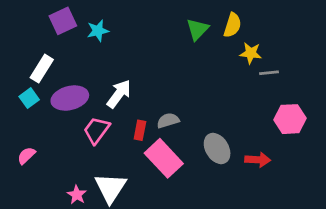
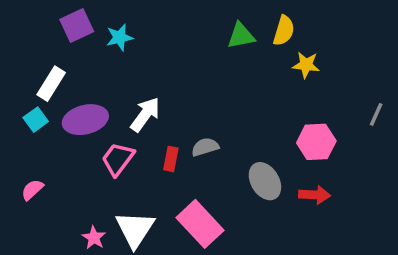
green triangle: (197, 29) -> (241, 36), turned 35
gray line: (269, 73) -> (376, 114), moved, turned -60
pink hexagon: (290, 119) -> (316, 142), moved
pink rectangle: (164, 158) -> (200, 224), moved

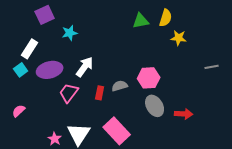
cyan star: (120, 37) -> (70, 33), moved
gray line: (376, 114) -> (212, 67), moved, turned 56
pink hexagon: (316, 142) -> (149, 78), moved

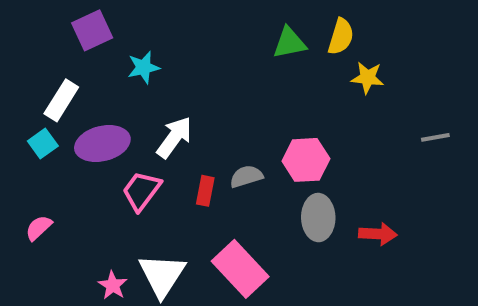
gray ellipse: (155, 106) -> (318, 218), turned 30

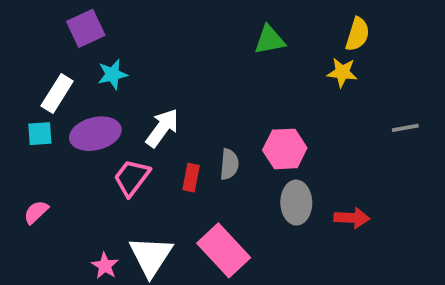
yellow semicircle: (341, 37) -> (358, 34), moved
cyan star: (144, 67) -> (113, 74), moved
cyan square: (43, 144) -> (40, 134), turned 32
gray semicircle: (246, 176) -> (229, 164), turned 112

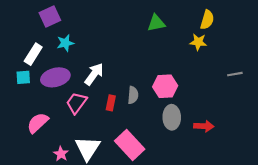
pink semicircle: (36, 212) -> (38, 123), moved, size x1.5

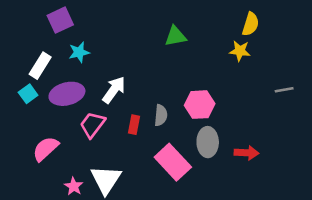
green triangle: (156, 23) -> (175, 36), moved
cyan square: (23, 77) -> (28, 94), turned -32
pink rectangle: (130, 145) -> (173, 162), moved

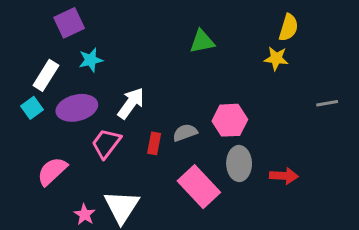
gray semicircle: (161, 115) -> (185, 133), turned -115

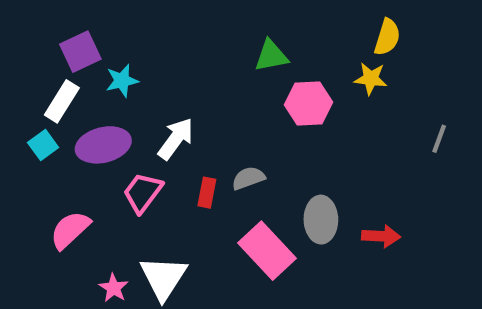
purple square: (69, 23) -> (80, 52), moved
gray line: (327, 103) -> (439, 139), turned -60
pink hexagon: (230, 120) -> (308, 103), moved

